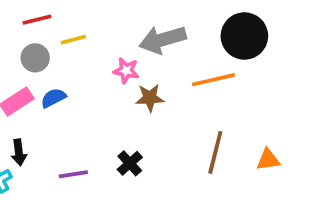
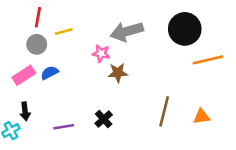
red line: (37, 20) -> (38, 17), turned -66
orange line: (213, 80) -> (208, 60), moved

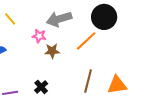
yellow line: (64, 31) -> (10, 19), turned 64
orange line: (208, 60) -> (86, 41), moved, turned -30
orange triangle: (201, 116) -> (117, 85), size x1.5

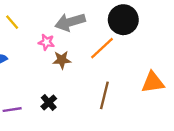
orange triangle: (117, 85) -> (153, 82), moved

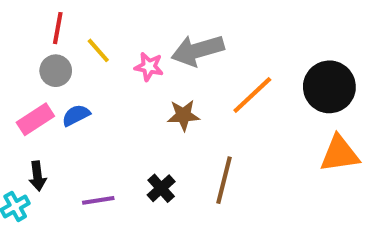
black circle: (123, 20) -> (329, 87), moved
pink star: (46, 42) -> (149, 67), moved
brown line: (104, 95) -> (224, 180), moved

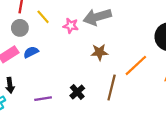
orange line: (252, 95) -> (136, 65), moved
brown star: (183, 115) -> (99, 52), moved

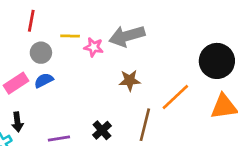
yellow line: (43, 17) -> (70, 36), moved, turned -48
gray circle: (20, 28) -> (41, 53), moved

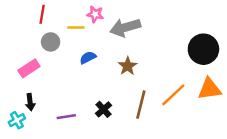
pink star: (94, 47) -> (95, 14), moved
blue semicircle: (44, 80) -> (88, 58), moved
brown star: (130, 80) -> (128, 66), turned -30
orange line: (175, 97) -> (173, 95), moved

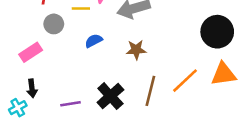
brown star: (128, 66) -> (136, 50), turned 30
black cross: (104, 109) -> (110, 96), size x1.5

